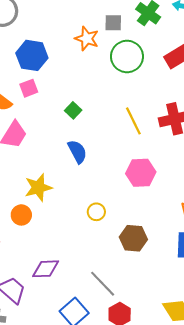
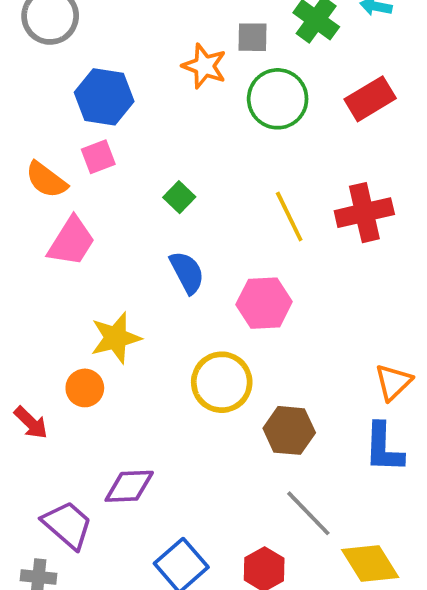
pink hexagon: (141, 173) -> (264, 303), moved
yellow circle: (96, 212) -> (222, 382), size x1.8
gray line: (103, 284) -> (308, 513), moved

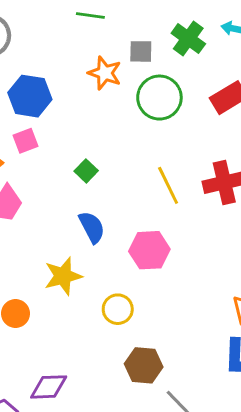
yellow star: (116, 338) -> (63, 276), moved
yellow circle: (222, 382) -> (118, 309), size x0.7
brown hexagon: (289, 430) -> (144, 365), moved

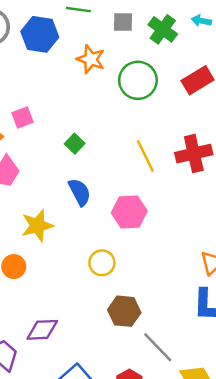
gray square: (141, 51) -> (123, 22), moved
blue hexagon: (30, 96) -> (40, 34), moved
yellow star: (63, 276) -> (37, 226), moved

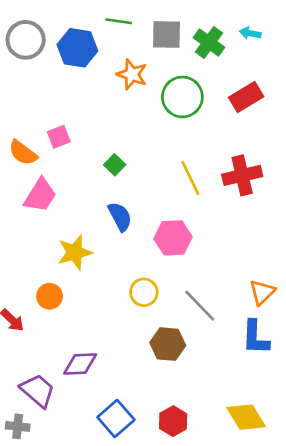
gray square: (123, 22) -> (166, 35), size x1.4
gray line: (158, 347) -> (200, 306), moved

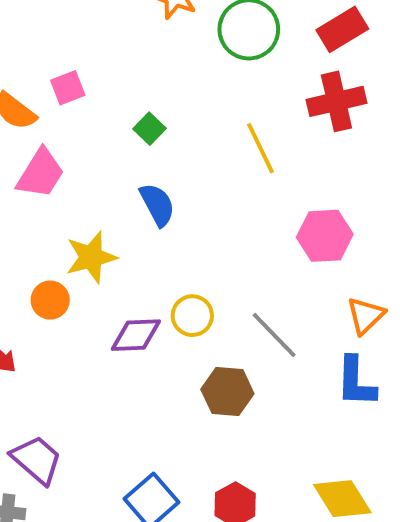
red cross: (242, 175) -> (336, 101), moved
pink hexagon: (173, 238) -> (325, 236), moved
orange circle: (50, 296) -> (50, 300), moved
purple diamond: (80, 364) -> (136, 335), moved

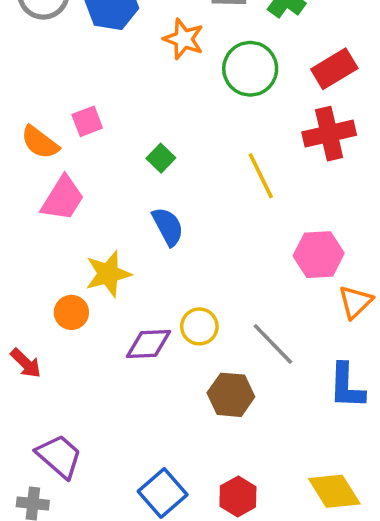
orange triangle: (366, 316) -> (355, 302), moved

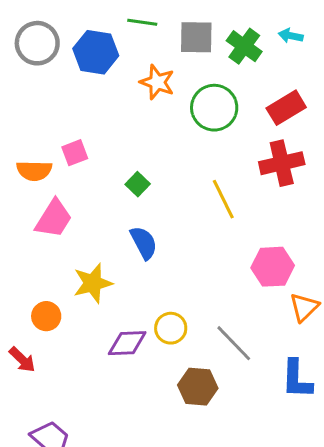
orange semicircle: (40, 142) -> (34, 171), turned -36
orange circle: (71, 312) -> (46, 316), moved

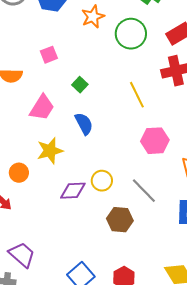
orange star: (157, 82) -> (93, 17), turned 30
pink square: (75, 153) -> (49, 55), moved
pink trapezoid: (54, 219) -> (42, 108), moved
pink hexagon: (273, 267) -> (155, 141), moved

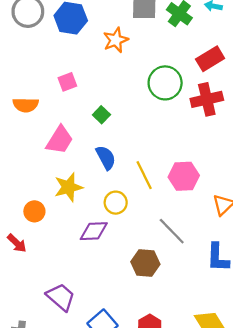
green circle: (131, 34) -> (165, 83), moved
yellow line: (137, 95) -> (144, 175), moved
yellow circle: (102, 181) -> (116, 203), moved
purple trapezoid: (22, 255) -> (61, 297), moved

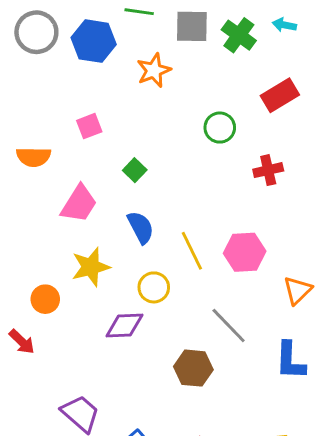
green circle: (165, 83) -> (220, 128), size x0.7
red cross: (207, 99) -> (268, 170), moved, size x0.7

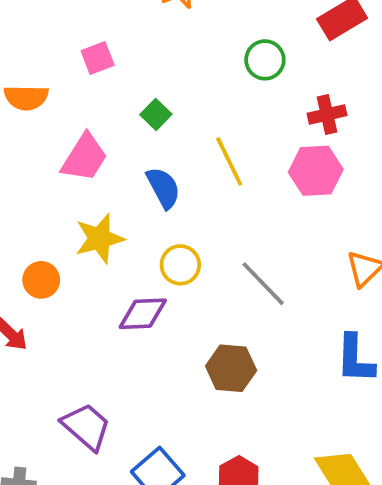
yellow line: (192, 251) -> (229, 161), moved
pink hexagon: (245, 252) -> (316, 171), moved
gray line: (229, 326) -> (263, 284), moved

